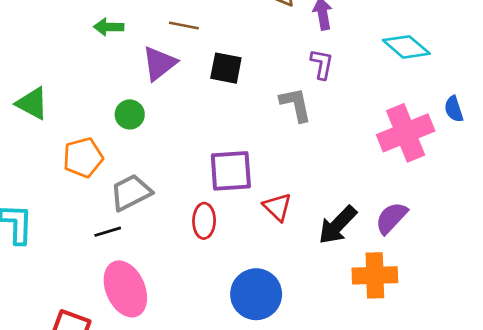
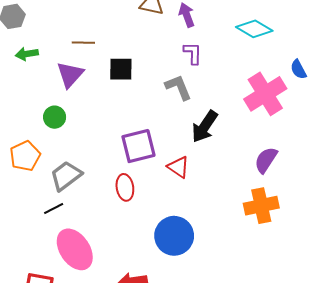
black arrow: (338, 225) -> (205, 127), moved

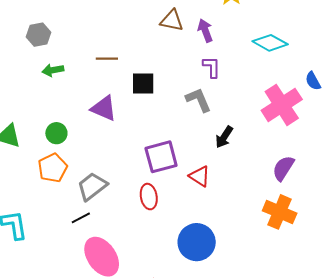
purple triangle: (70, 74) -> (104, 108), moved, turned -48
green circle: (55, 117) -> (56, 133), moved
black arrow: (205, 127) -> (224, 137), size x0.7
orange cross: (261, 206) -> (280, 212), turned 36

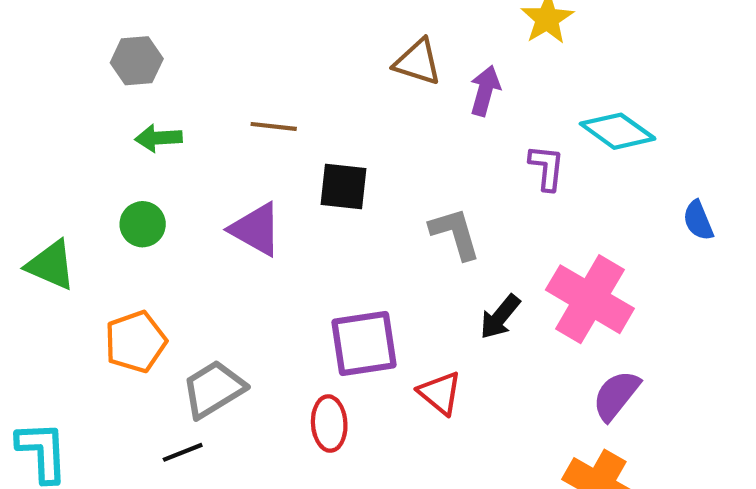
purple arrow: (205, 31) -> (485, 91), turned 30
purple L-shape: (212, 67) -> (547, 168), moved
pink cross: (282, 105) -> (590, 299), moved, turned -33
green circle: (56, 133) -> (143, 224), moved

